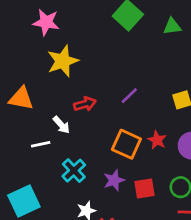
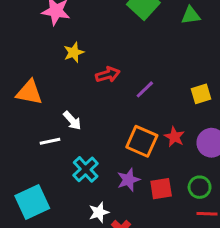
yellow star: (63, 61) -> (74, 52), size x0.6
red arrow: (85, 104) -> (108, 75), moved

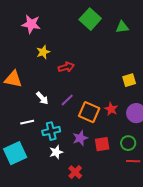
purple line: (145, 89) -> (67, 100), moved
white line: (50, 141) -> (27, 122), moved
cyan cross: (86, 169) -> (51, 131), turned 30
white star: (99, 212) -> (56, 152), moved

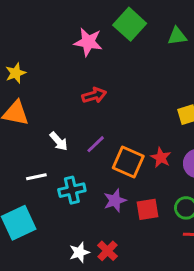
pink star: (31, 24) -> (88, 42), moved
yellow star: (43, 52) -> (16, 73), moved
white star: (56, 152) -> (79, 252), moved

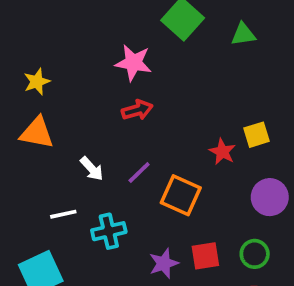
pink star: (88, 42) -> (133, 63), moved
red star: (161, 158) -> (222, 152), moved
purple star: (115, 200) -> (164, 263), moved

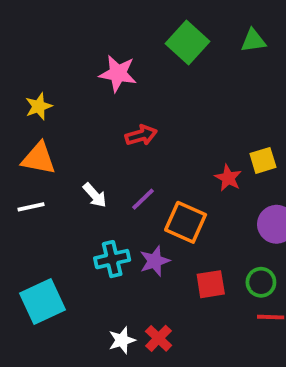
green triangle: (243, 34) -> (253, 41), moved
pink star: (133, 63) -> (118, 73), moved
white line: (63, 214) -> (31, 207), moved
purple star: (164, 263) -> (155, 261), moved

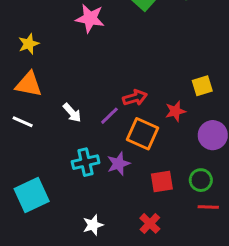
red arrow: (141, 135) -> (135, 98), moved
red star: (228, 178) -> (175, 111), moved, turned 30
white line: (31, 207) -> (23, 122), turned 36
red cross: (159, 338) -> (150, 223), moved

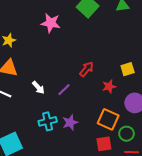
red arrow: (135, 98) -> (87, 69), moved, turned -35
orange square: (142, 134) -> (108, 119), moved
red square: (162, 182) -> (104, 144), moved

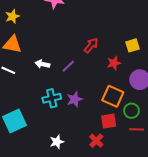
white arrow: (38, 88) -> (42, 64), turned 144

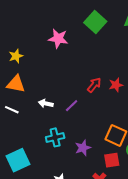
red star: (114, 63) -> (116, 85), moved
purple star: (75, 99) -> (83, 148), moved

